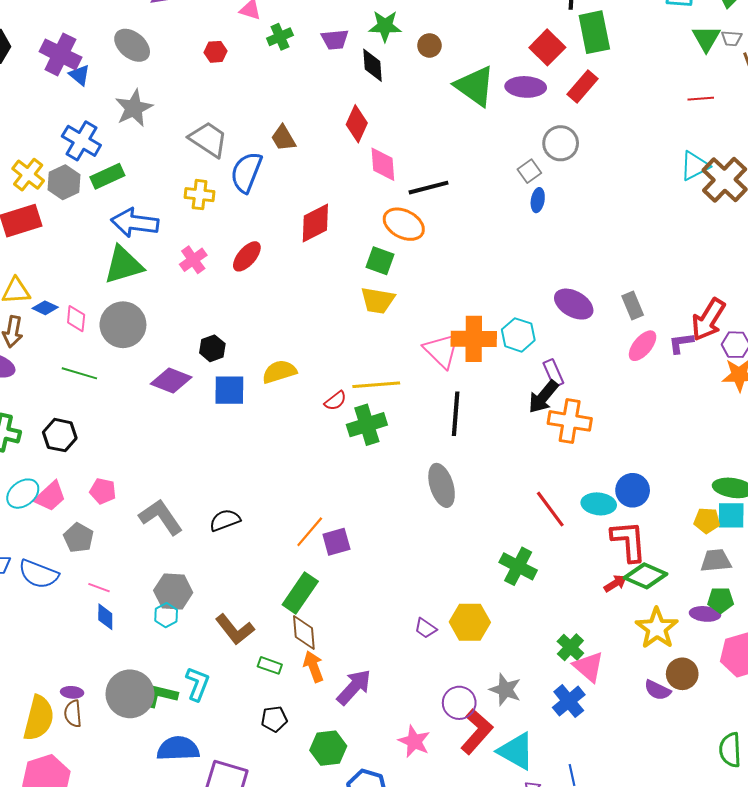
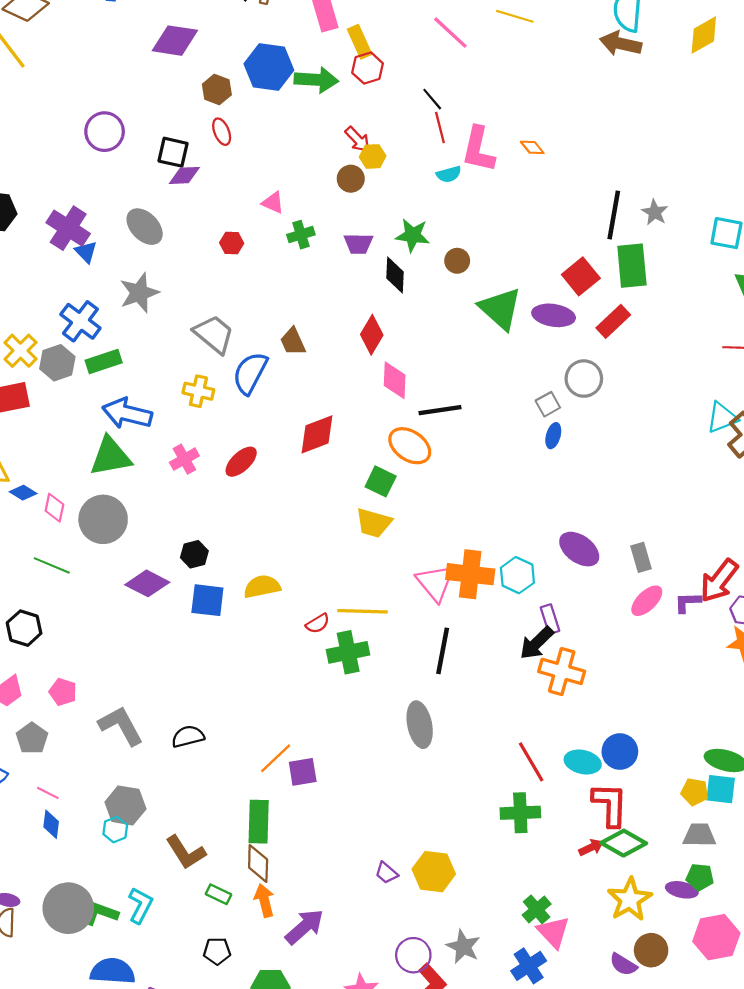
green cross: (518, 566) -> (520, 813), moved, turned -36
green rectangle: (300, 593) -> (259, 822), turned -39

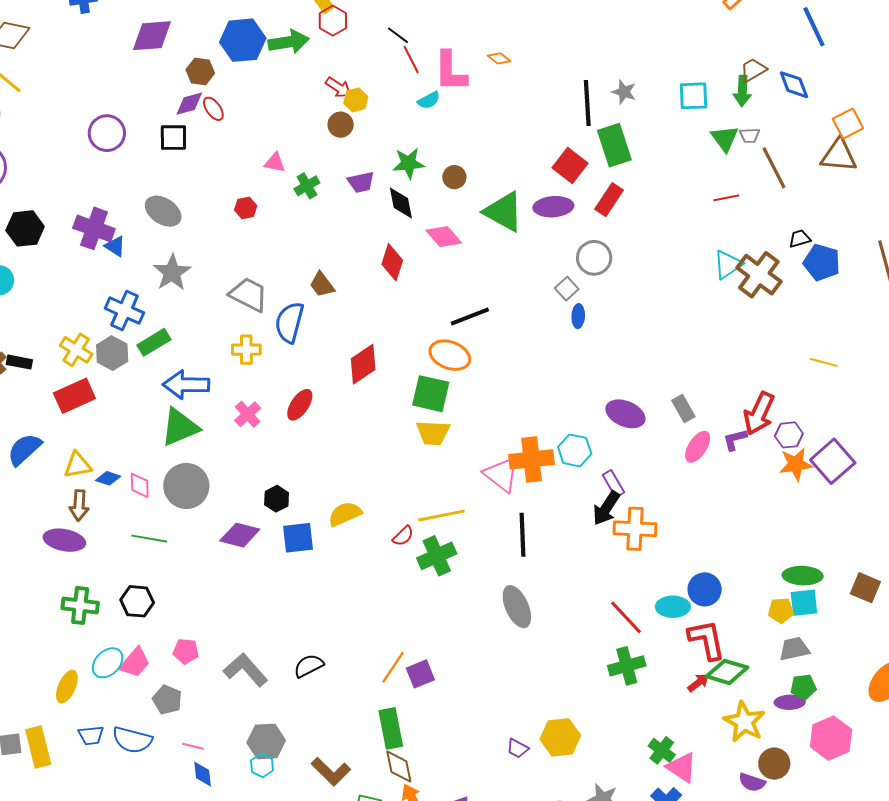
purple diamond: (184, 175) -> (189, 104), moved
pink diamond: (395, 380) -> (444, 237), moved, turned -30
green square: (381, 481) -> (431, 394), size x1.4

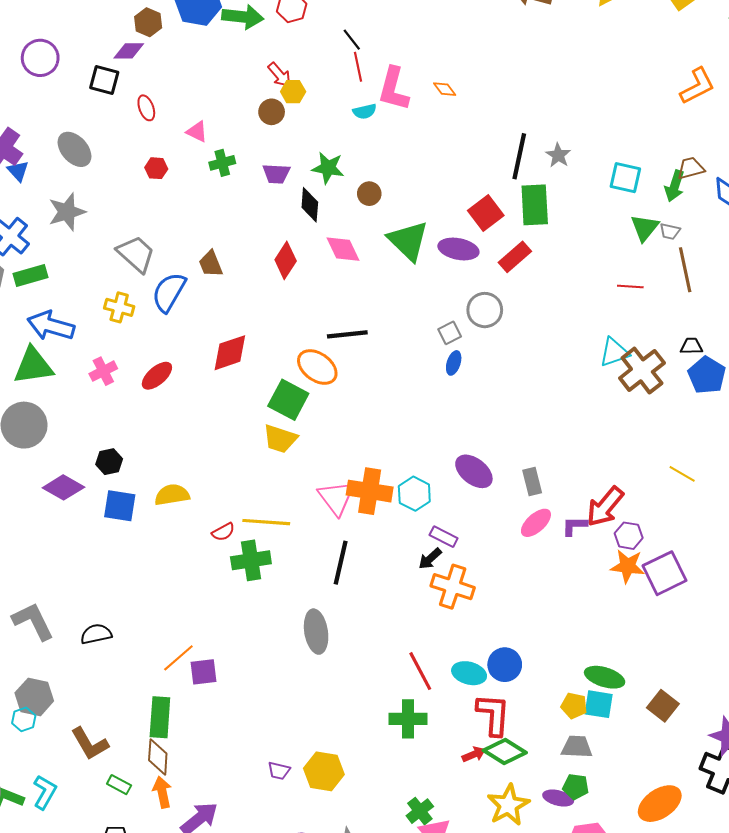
red ellipse: (213, 109) -> (146, 108), moved
purple rectangle: (613, 484) -> (444, 537), turned -48
black arrow: (606, 508) -> (430, 559), size x0.7
purple trapezoid: (518, 748) -> (279, 771), turned -30

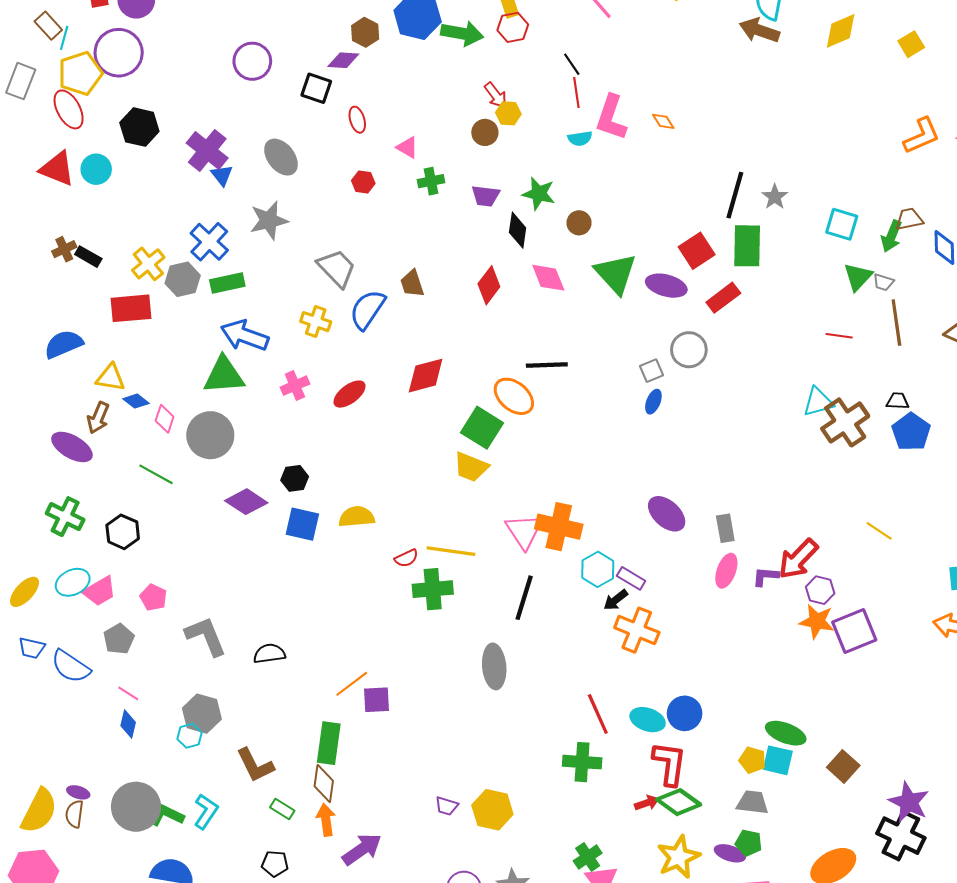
cyan hexagon: (414, 494) -> (598, 569), moved
pink ellipse: (536, 523) -> (726, 571), turned -32

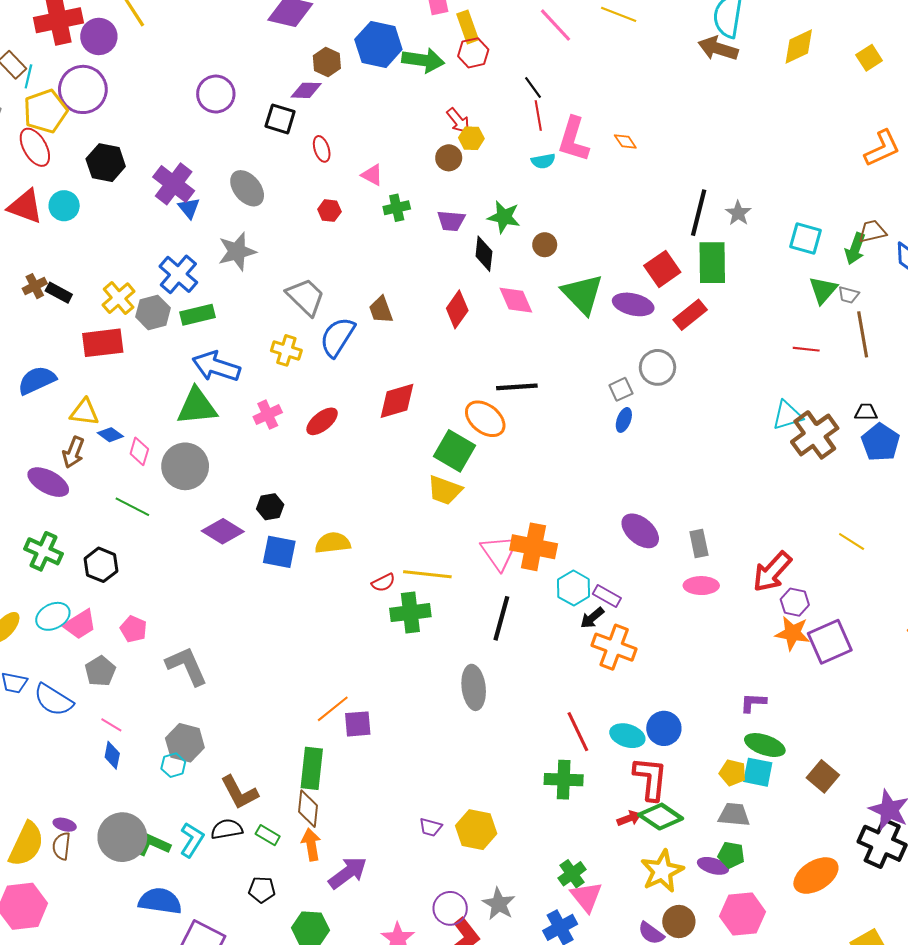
pink ellipse: (726, 571) -> (701, 586), turned 72
purple L-shape: (765, 576) -> (753, 703), moved
black semicircle: (269, 654) -> (227, 829), moved

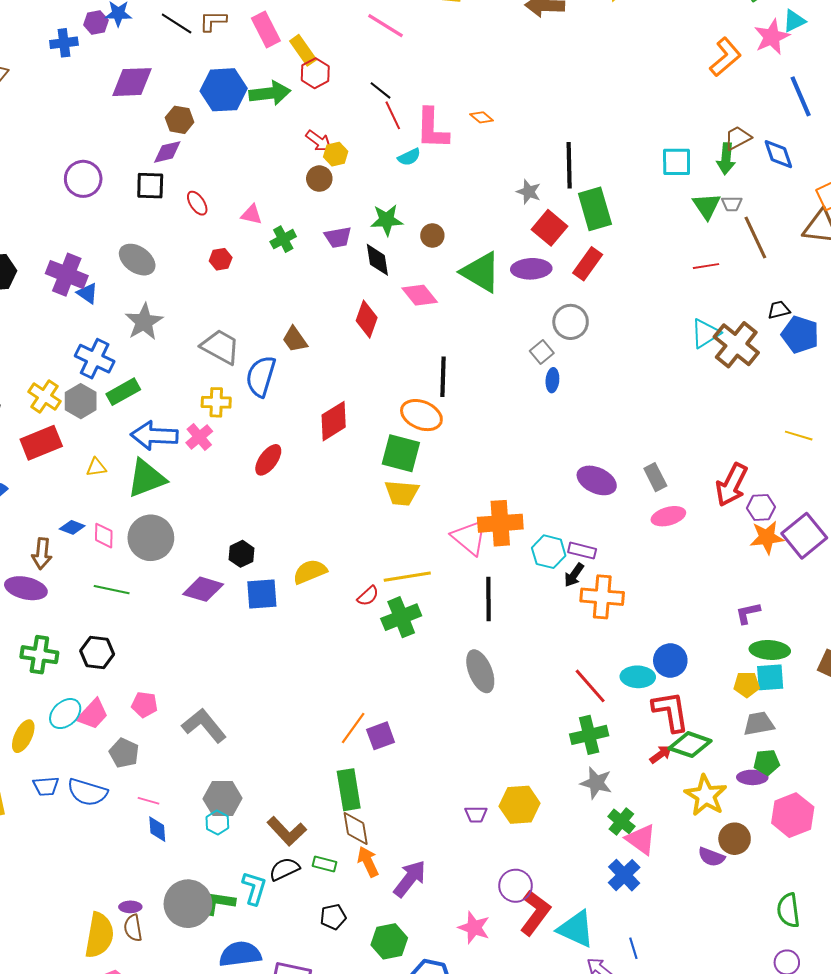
gray star: (738, 213) -> (529, 192), moved
black line: (517, 387) -> (443, 377), turned -69
yellow triangle: (84, 412) -> (96, 467), moved, size x0.7
pink cross: (268, 415) -> (199, 437), moved
gray star: (499, 904) -> (596, 783), moved

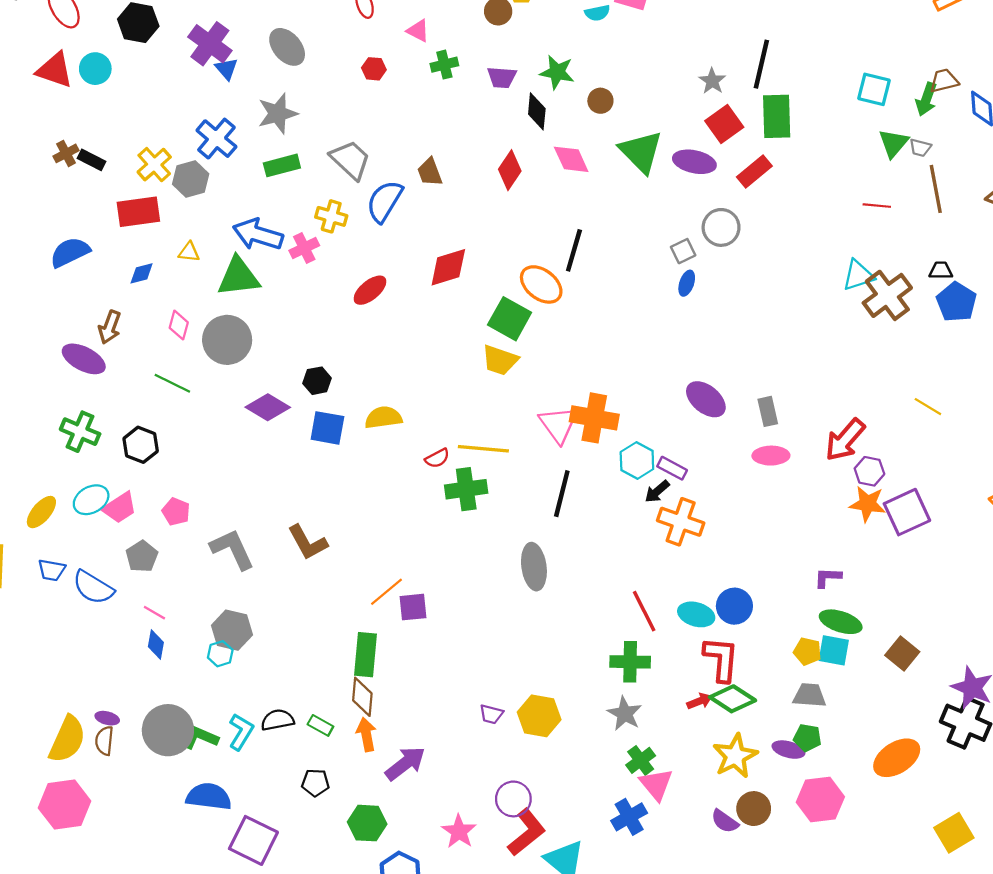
green rectangle: (123, 392) -> (282, 165), moved
blue diamond: (72, 527) -> (142, 273), moved, turned -50
brown L-shape: (287, 831) -> (308, 542), moved

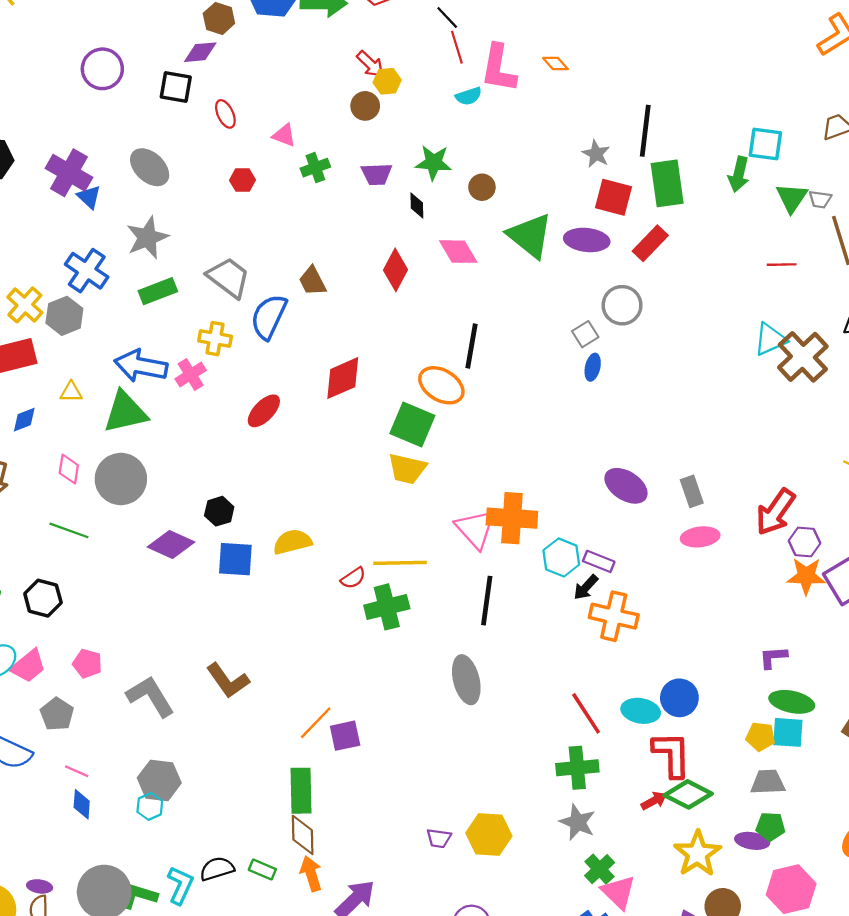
green arrow: (926, 99) -> (739, 174), moved
black diamond: (537, 111) -> (417, 205), size x0.7
red square: (724, 124) -> (613, 197), turned -33

